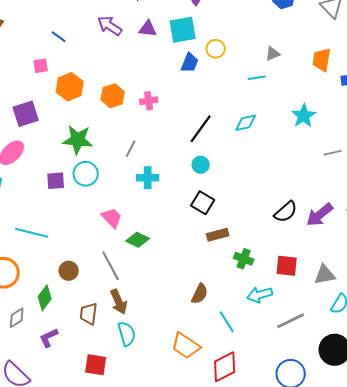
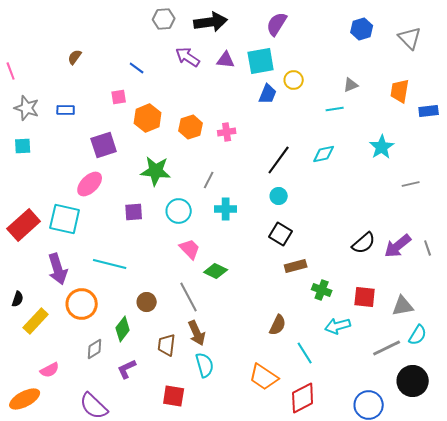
cyan circle: (86, 174) -> (179, 211), moved
gray line: (291, 321) -> (387, 348), moved

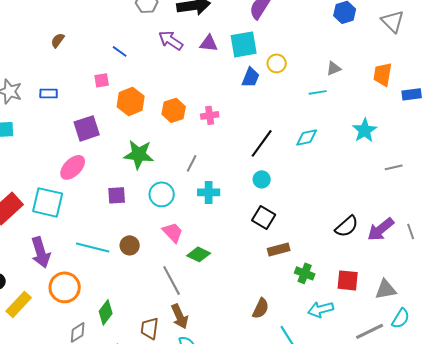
brown circle: (147, 302) -> (130, 245), moved

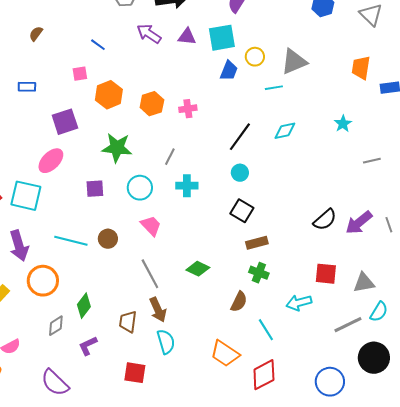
gray triangle: (334, 68) -> (294, 62), moved, size x1.8
cyan line: (318, 92) -> (274, 88), moved
cyan star: (365, 130) -> (343, 124), size x0.7
green diamond: (199, 254) -> (198, 269), moved
green cross: (305, 273) -> (259, 273), moved

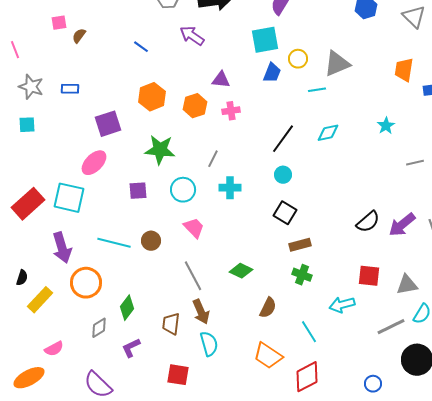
purple triangle: (187, 37) -> (221, 80), moved
pink square: (80, 74) -> (59, 23), moved
brown semicircle: (239, 302) -> (268, 308), moved
blue circle: (330, 382) -> (373, 384), size x0.6

